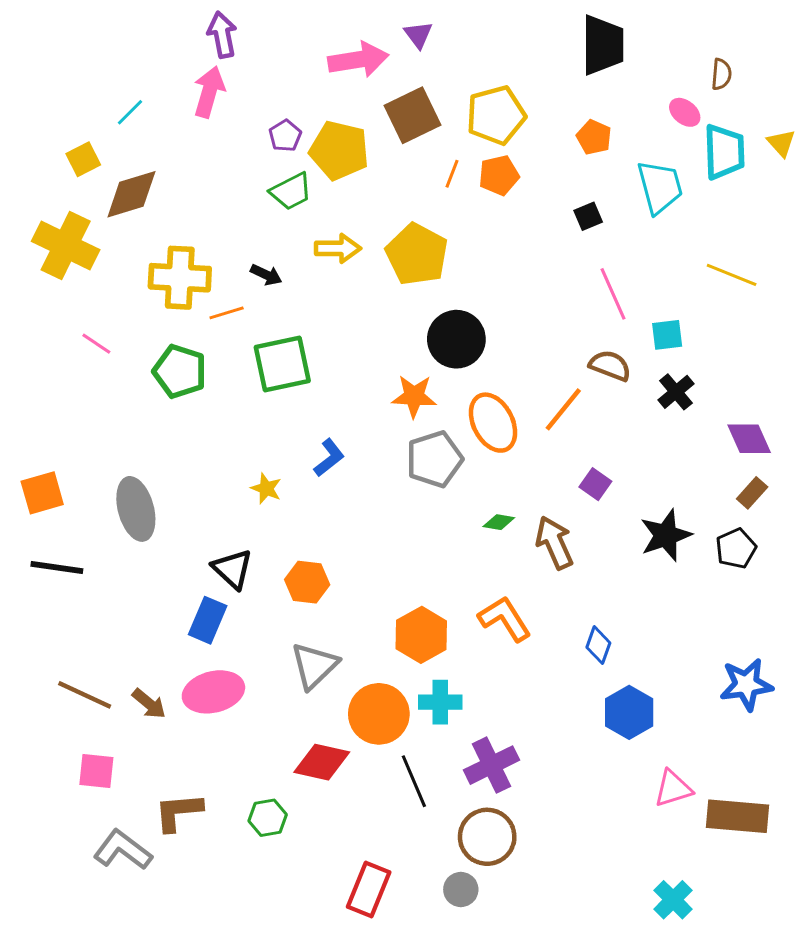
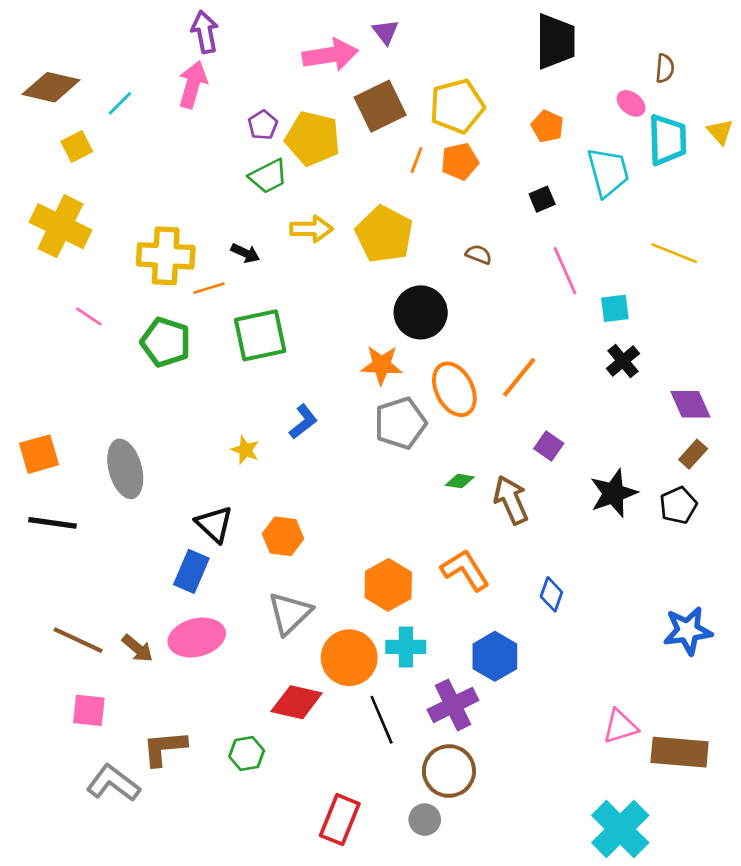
brown diamond: (131, 194) -> (51, 87), moved, turned 30
brown semicircle: (610, 366) -> (479, 254), moved, size x0.7
blue hexagon: (629, 712) -> (495, 656), moved
cyan cross: (673, 900) -> (620, 829), size x1.6

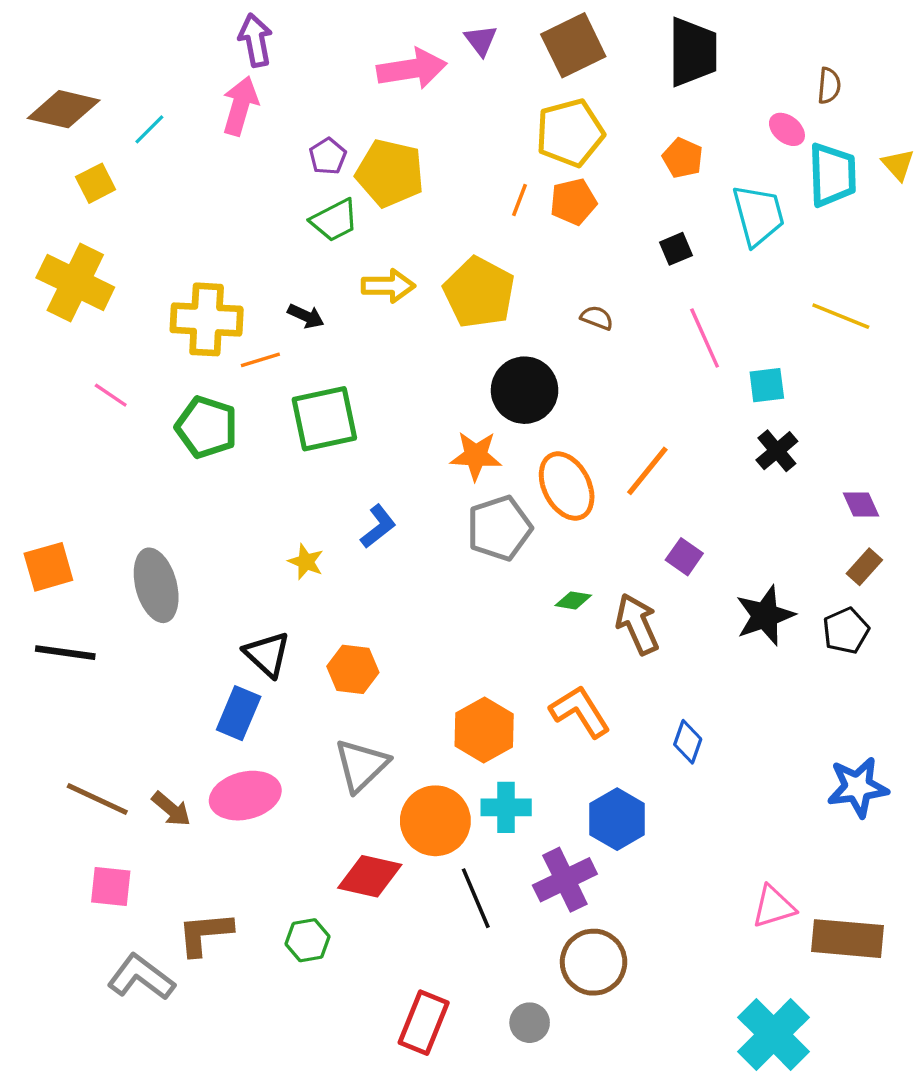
brown square: (380, 106) -> (573, 45), moved
purple diamond: (690, 404) -> (861, 505), size x0.7
brown circle: (449, 771) -> (594, 962), moved

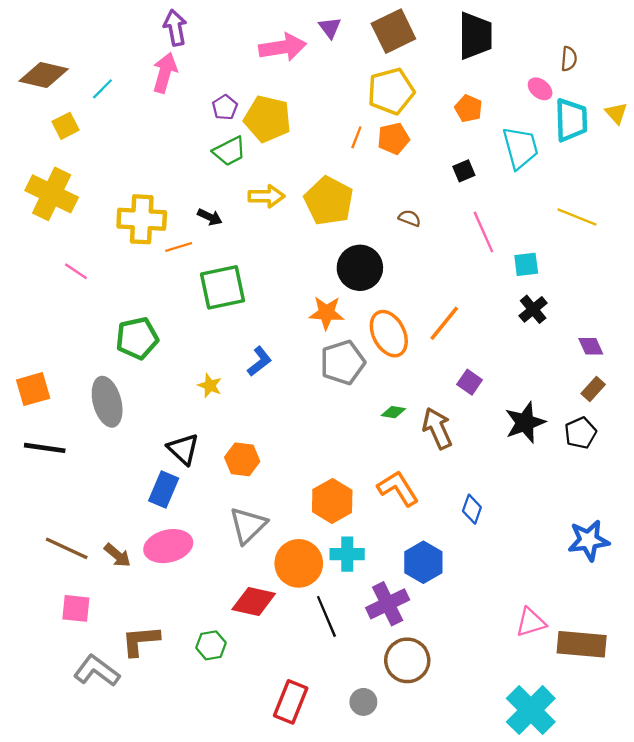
green pentagon: (207, 427) -> (137, 338), moved, turned -30

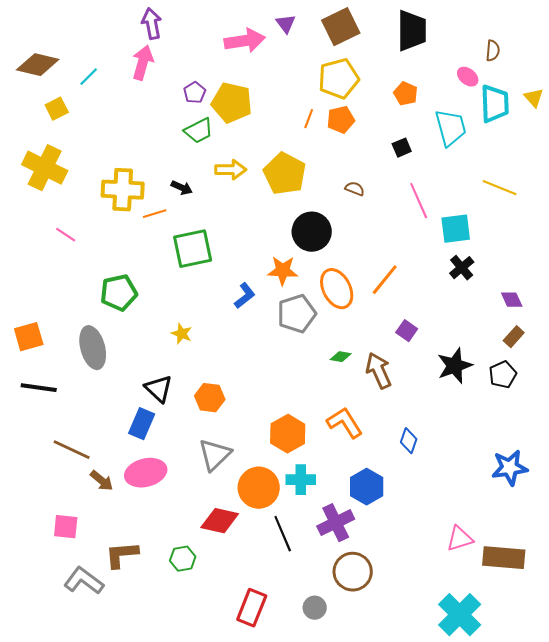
cyan square: (526, 264) -> (456, 229), size x1.4
blue L-shape: (259, 361) -> (245, 296), moved
brown line: (67, 548) -> (72, 450), moved

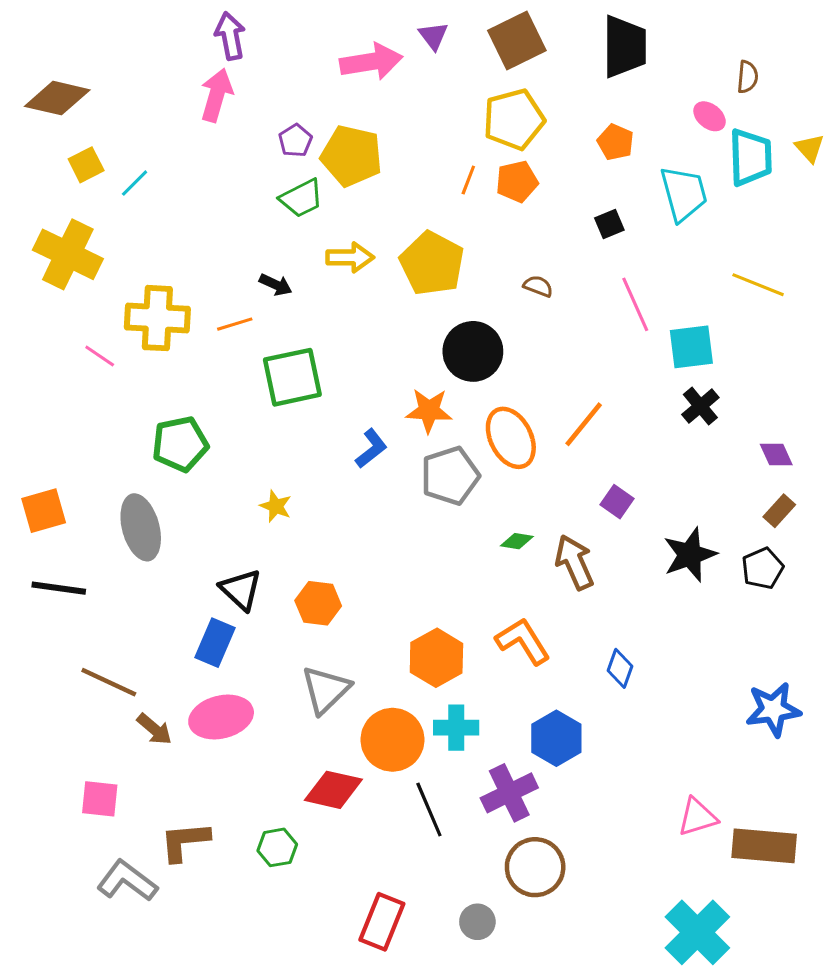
cyan line: (89, 77) -> (135, 183), moved
yellow cross: (123, 190) -> (157, 318), moved

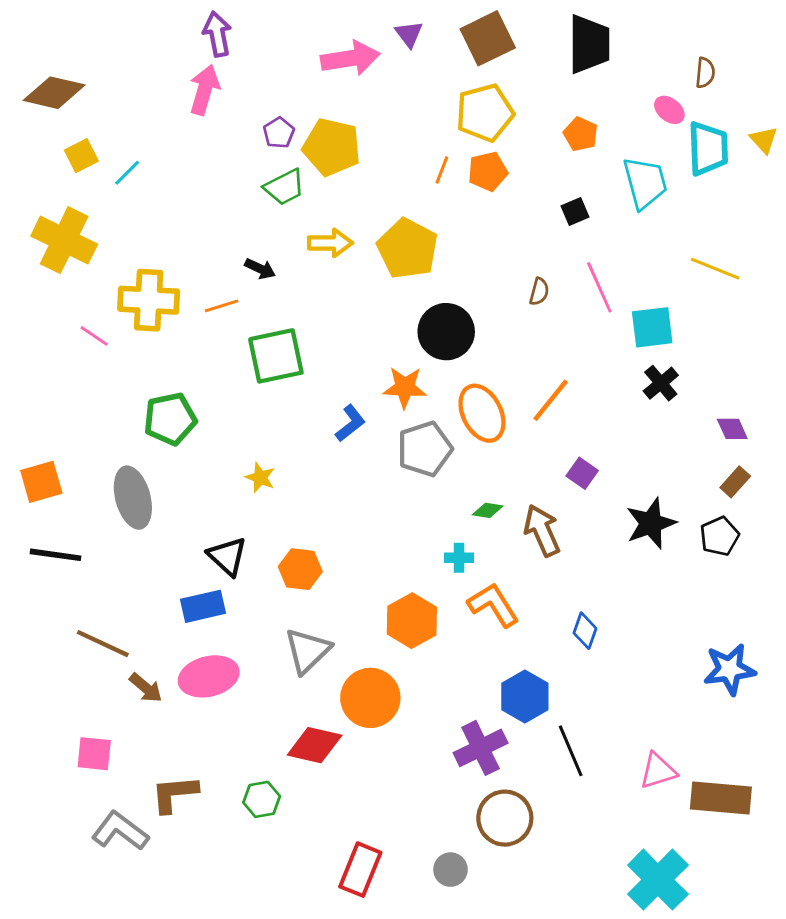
brown semicircle: (538, 286) -> (539, 292), moved, turned 84
blue rectangle: (215, 643) -> (203, 606), turned 54
cyan cross: (456, 728) -> (459, 558), moved, size x0.7
black line: (429, 810) -> (571, 751), moved

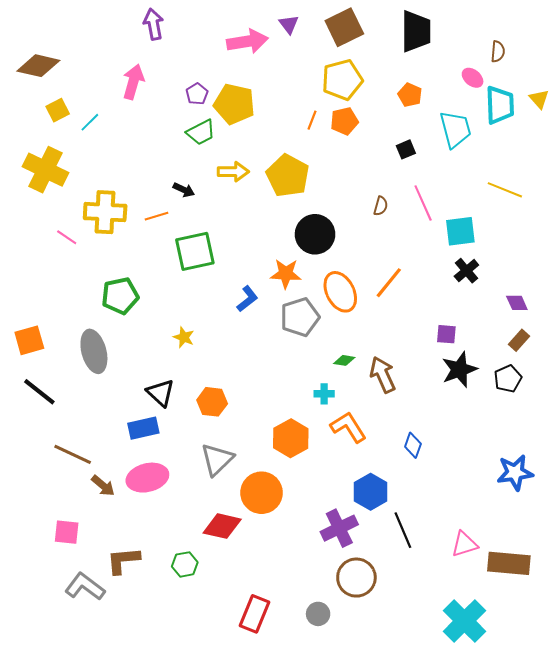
pink arrow: (204, 90) -> (133, 82), moved
purple square: (582, 473) -> (446, 334), moved, turned -30
black line: (56, 555) -> (39, 392), turned 30

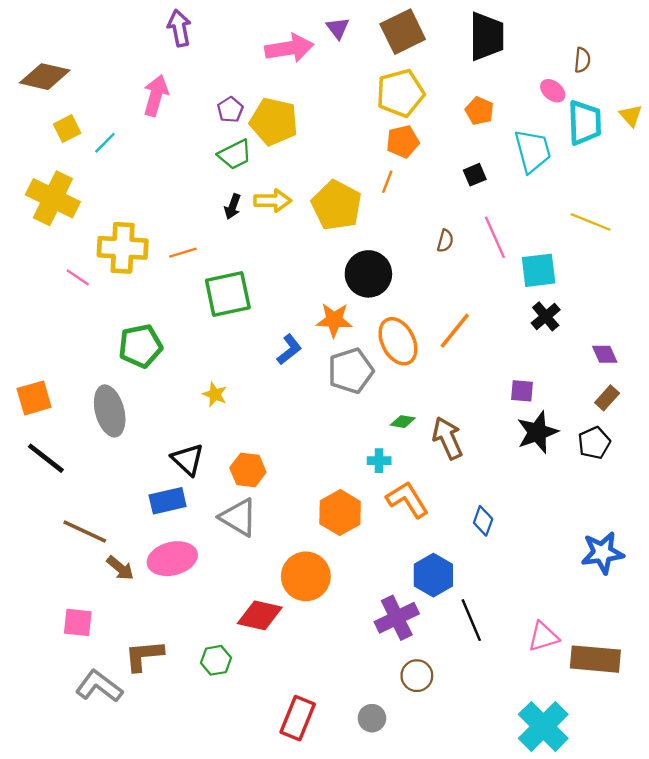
orange line: (312, 120) -> (387, 182), moved
black arrow: (184, 190) -> (233, 207), moved, turned 85
gray triangle: (217, 459) -> (238, 517), moved, turned -45
brown circle: (356, 578) -> (417, 676), size x0.7

